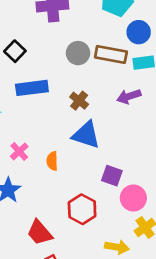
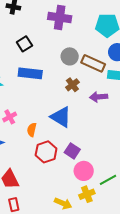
brown cross: (79, 101) -> (72, 85), moved
red hexagon: (82, 209) -> (46, 152), moved

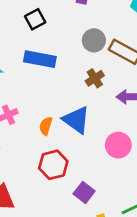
orange semicircle: (32, 130) -> (46, 126), moved
purple square: (72, 151) -> (84, 192), moved
pink circle: (84, 171) -> (118, 145), moved

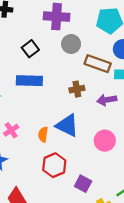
black square: (35, 19) -> (30, 49), moved
gray circle: (94, 40) -> (71, 44), moved
brown cross: (95, 78) -> (77, 89), turned 32

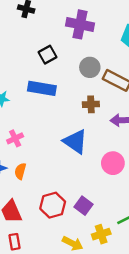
gray circle: (71, 44) -> (90, 67), moved
orange semicircle: (43, 134) -> (20, 171), moved
red hexagon: (54, 165) -> (53, 205), moved

